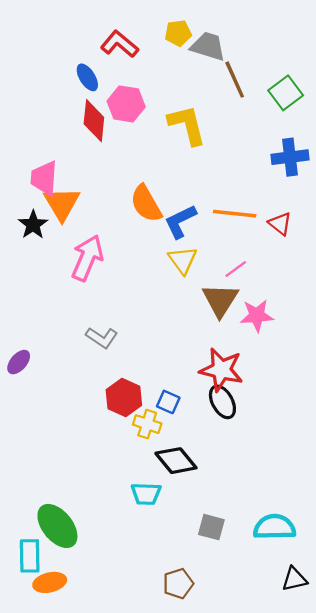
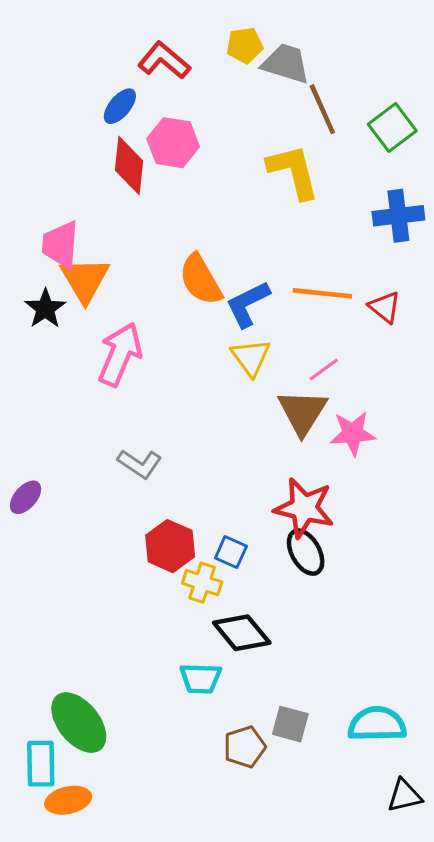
blue ellipse: (87, 77) -> (120, 106), turned 72
yellow L-shape: (187, 125) -> (293, 172), moved
brown pentagon: (178, 584) -> (245, 747), moved

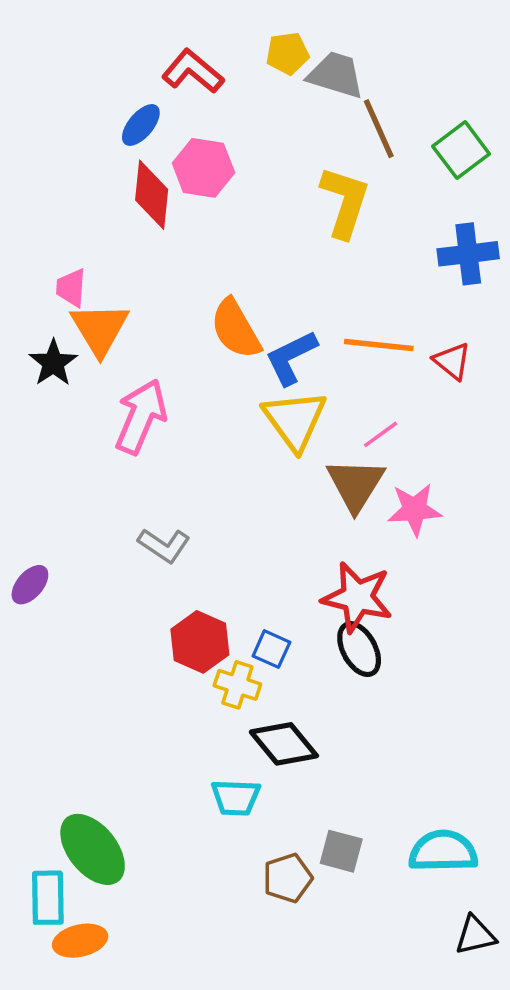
yellow L-shape: (293, 172) -> (345, 202), turned 32
pink trapezoid: (61, 245) -> (71, 288), size x0.7
yellow triangle: (251, 357) -> (295, 420), size x1.4

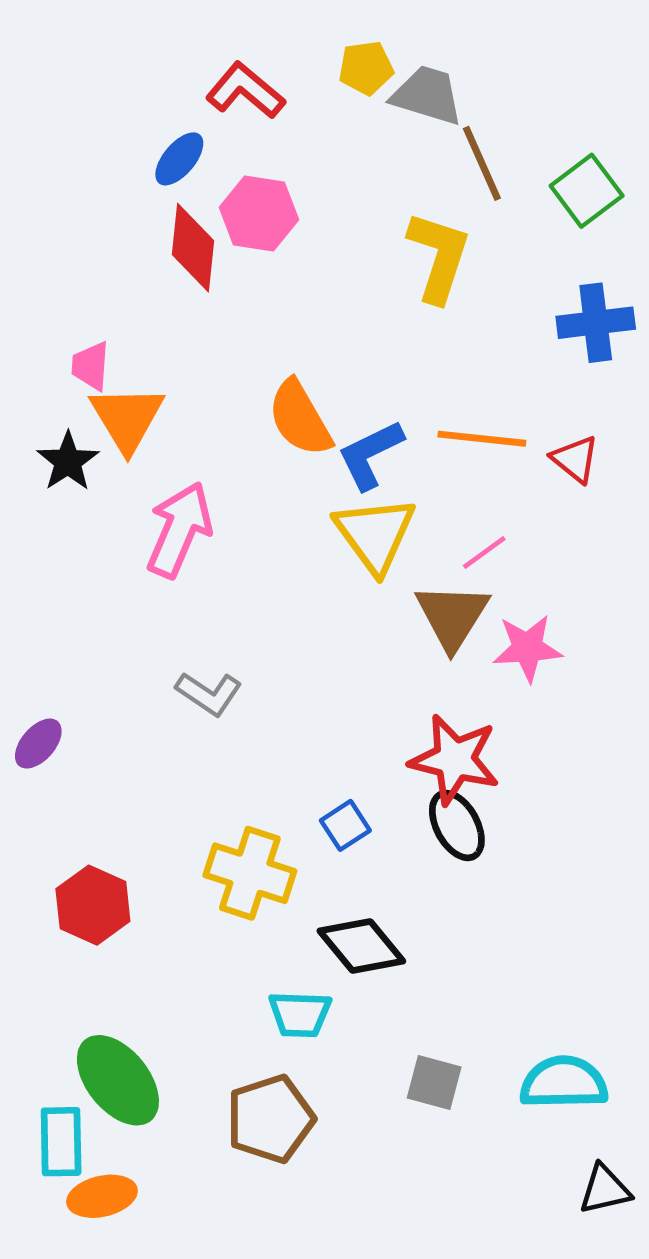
red hexagon: (200, 642) -> (93, 905), moved
blue square: (271, 649) -> (345, 825), turned 33
yellow cross: (237, 685) -> (250, 873), moved, size x1.5
brown pentagon: (288, 878) -> (270, 1119), moved, size x1.4

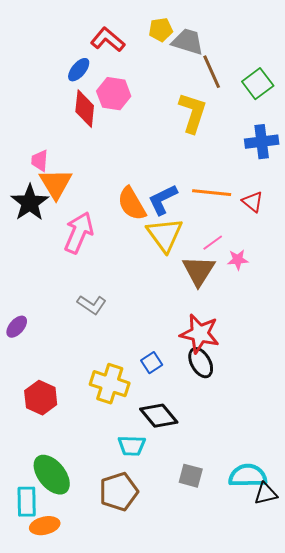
orange semicircle: (300, 418) -> (132, 204), moved
black star: (68, 461) -> (30, 203), size x1.4
pink star: (527, 648) -> (238, 260), moved, size x0.7
black triangle: (605, 1189) -> (266, 494), moved

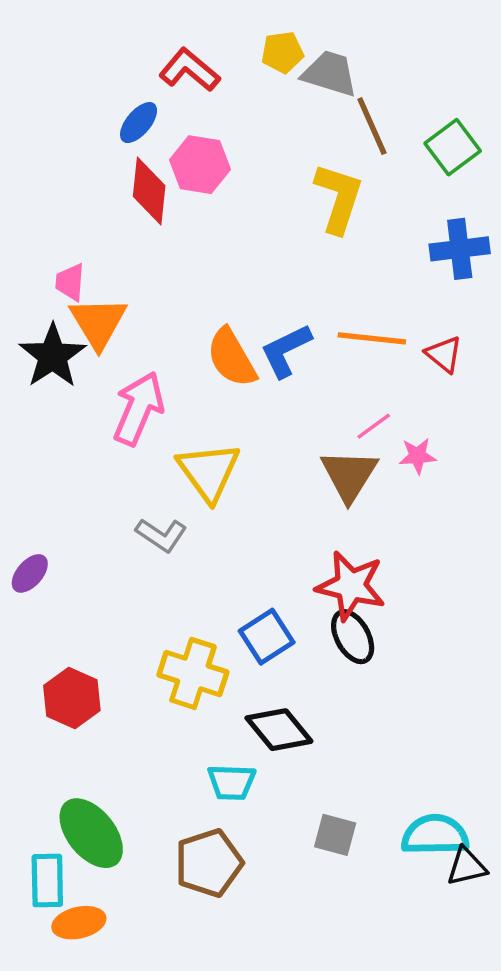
yellow triangle: (165, 235) -> (209, 472), moved
blue square: (152, 363) -> (267, 637), size x1.4

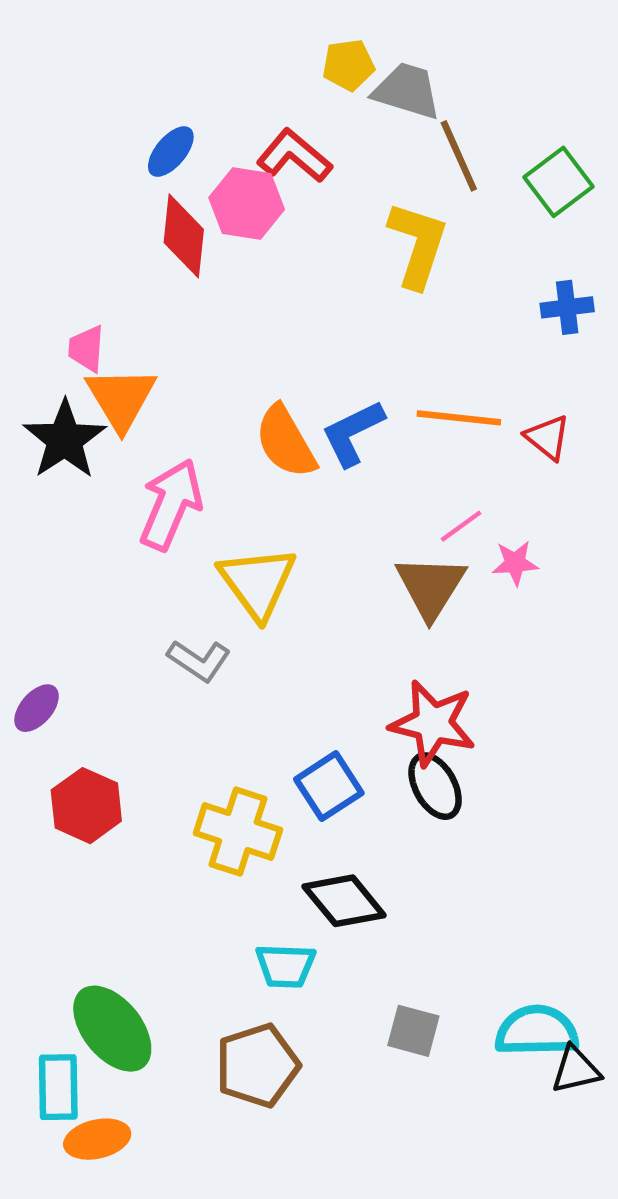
red L-shape: (189, 70) -> (294, 156), moved
blue cross: (460, 249) -> (567, 307), size x0.7
red hexagon: (72, 698) -> (86, 806), moved

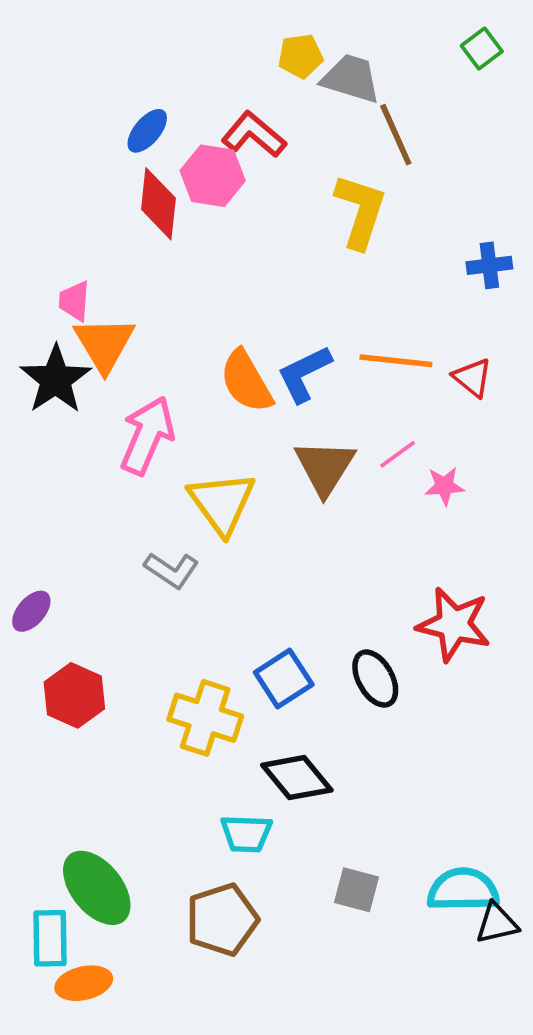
green square: (558, 182) -> (482, 49), moved, size x0.7
brown triangle: (431, 587) -> (325, 467), moved
red star: (433, 723) -> (454, 624), moved

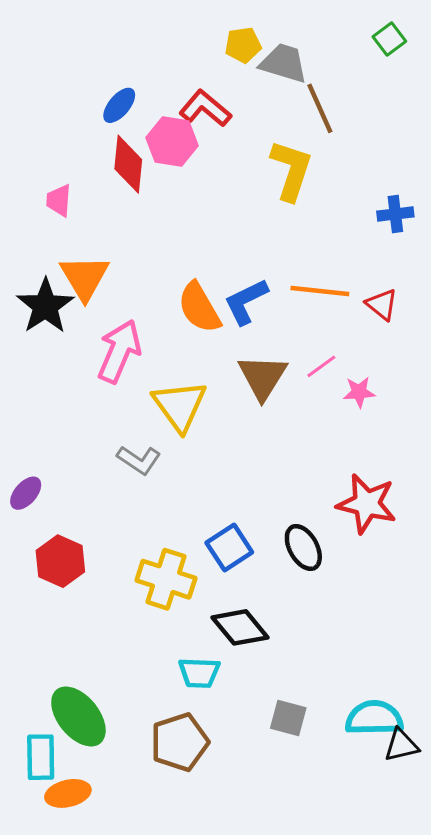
pink trapezoid: (74, 301) -> (59, 200), moved

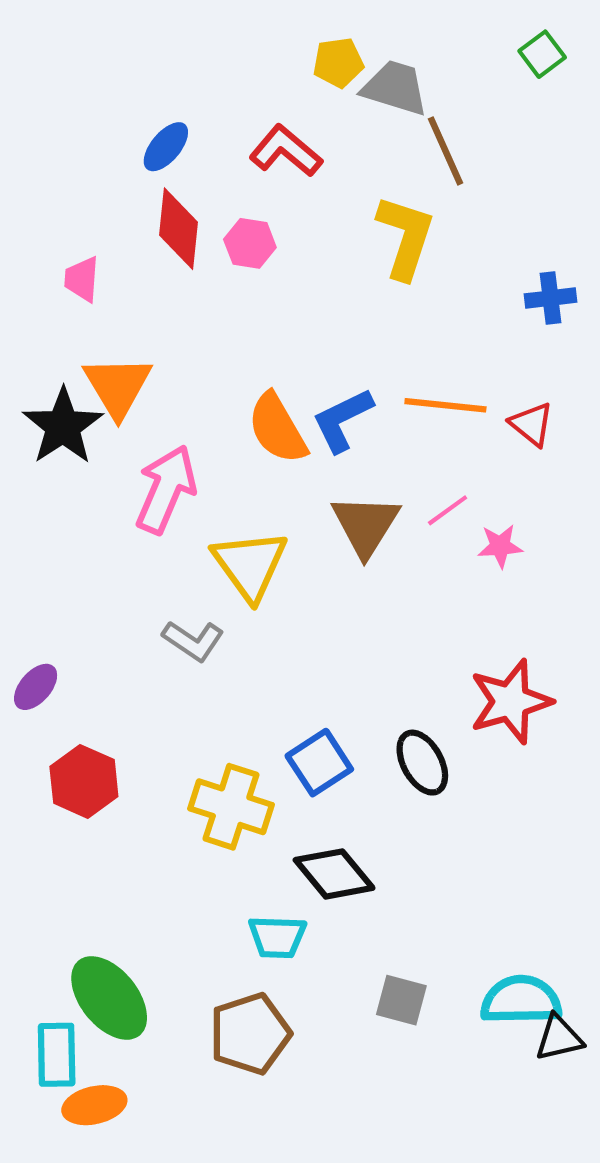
pink hexagon: (172, 142) -> (250, 243), moved, size x0.7
red star: (367, 504) -> (511, 702), turned -30

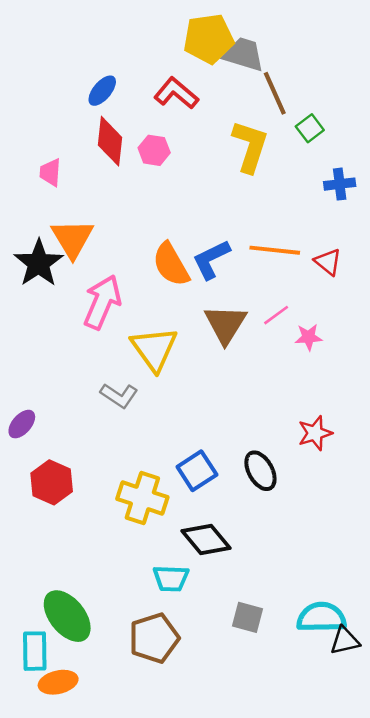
green square: (542, 54) -> (310, 128), moved
yellow pentagon: (338, 63) -> (209, 39), size x1.6
red star: (511, 702) -> (315, 433), size x0.7

